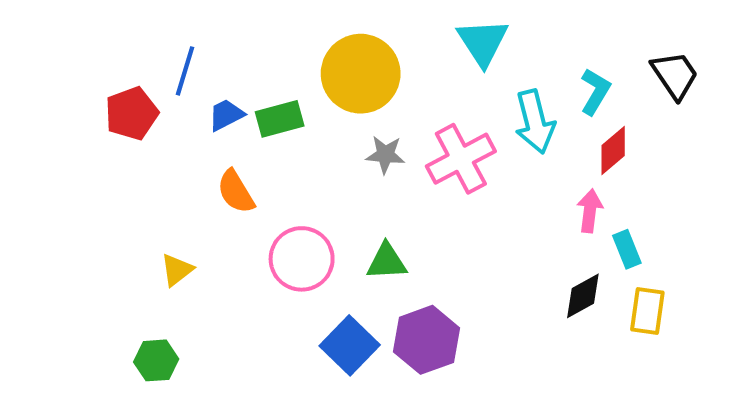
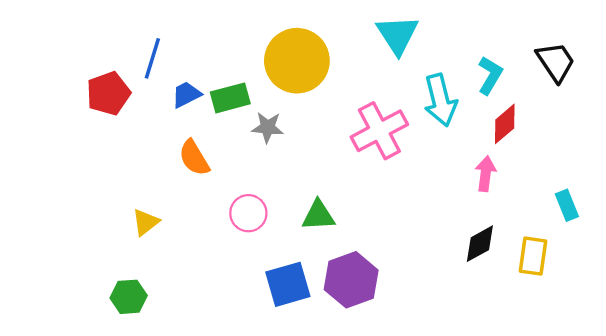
gray star: (385, 155) -> (268, 127), moved
cyan rectangle: (627, 249) -> (567, 205), moved
pink circle: (302, 259) -> (248, 213), size x0.7
blue square: (350, 345) -> (288, 284), turned 30

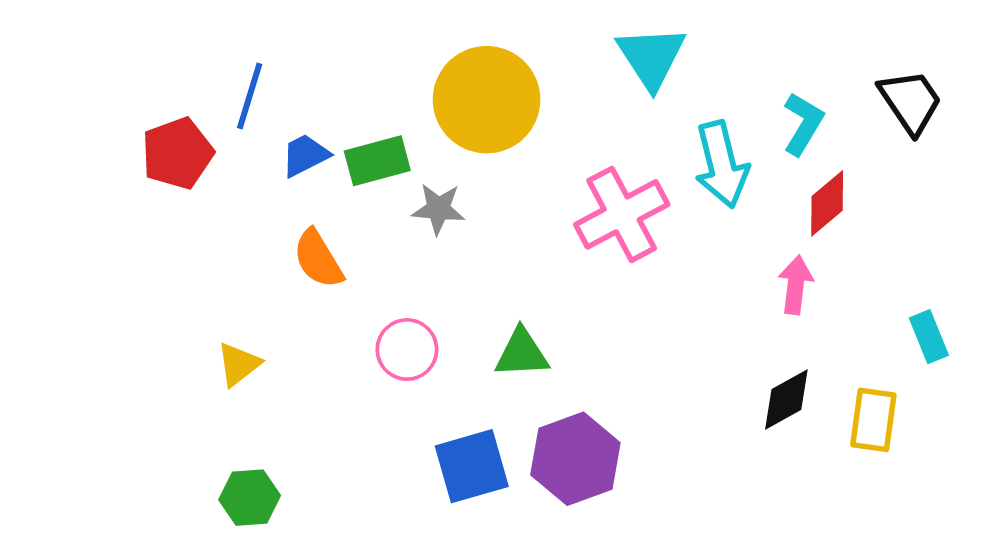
green hexagon: (129, 297) -> (250, 498), moved

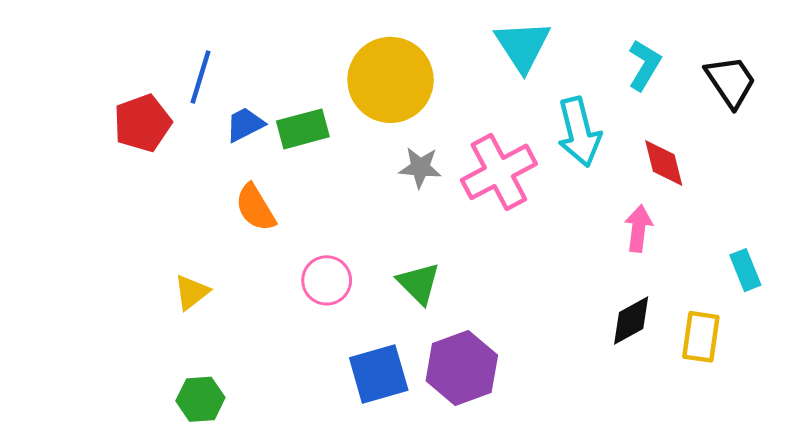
cyan L-shape: (803, 124) -> (644, 65), moved
red diamond: (827, 203) -> (664, 163), turned -64
gray star: (438, 209) -> (420, 168), moved
green triangle: (522, 353) -> (419, 283), turned 48

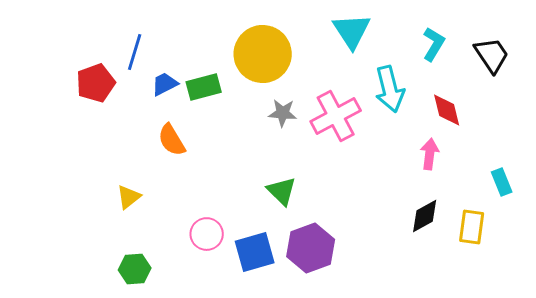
pink circle: (327, 280) -> (207, 234), moved

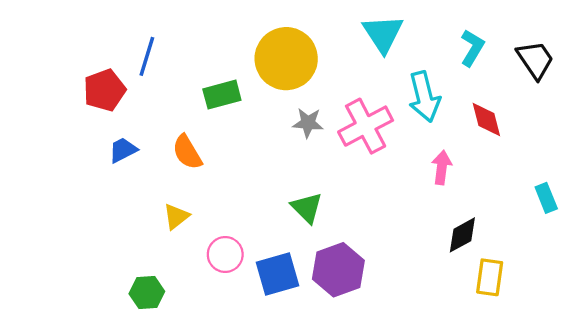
blue trapezoid: (165, 84) -> (123, 150), moved
pink arrow: (430, 154) -> (442, 167), moved
yellow triangle: (129, 197) -> (176, 216), moved
yellow rectangle: (472, 227) -> (490, 277), moved

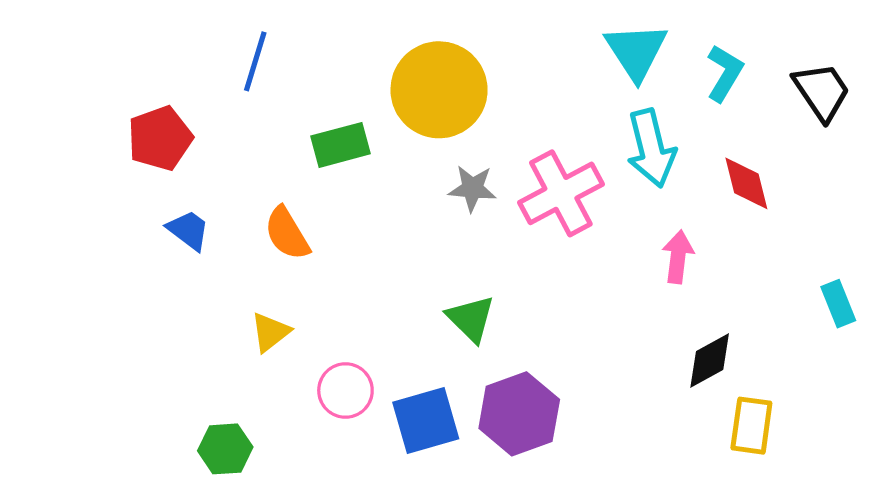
cyan triangle: (383, 34) -> (636, 51), moved
blue line: (147, 56) -> (255, 61), moved
blue trapezoid: (123, 150) -> (188, 230), turned 64

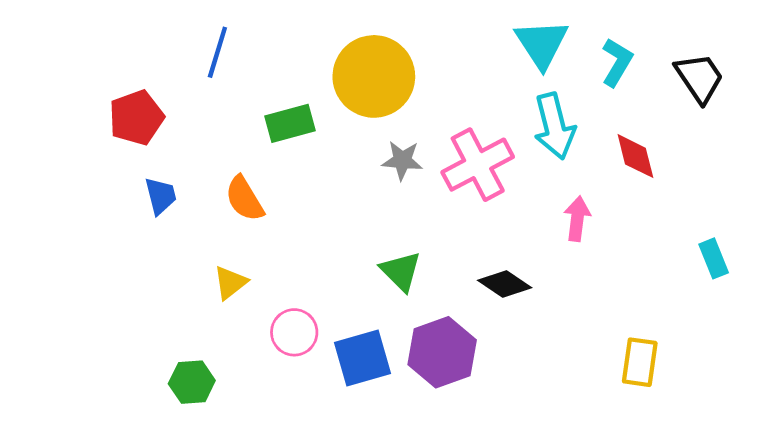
blue trapezoid: (188, 230) -> (161, 196), turned 39
black diamond: (710, 360) -> (505, 284), moved, turned 63

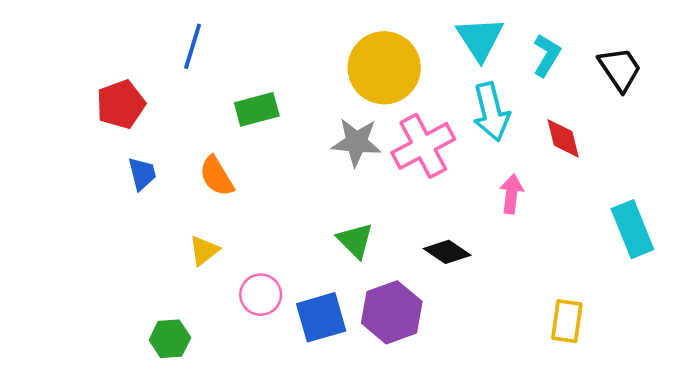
yellow circle: (374, 76) -> (384, 68), moved
gray star: (402, 160) -> (356, 142), size x1.4
cyan rectangle: (714, 258) -> (632, 229), size x1.6

